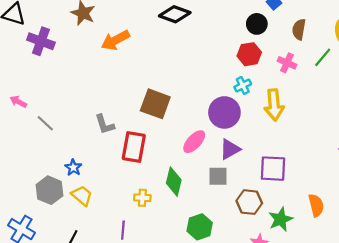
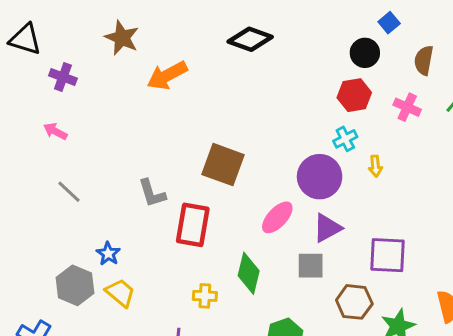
purple cross: (41, 41) -> (63, 77), size x0.7
pink arrow: (18, 102) -> (55, 131), moved
yellow arrow: (274, 105) -> (375, 166), moved, size x0.5

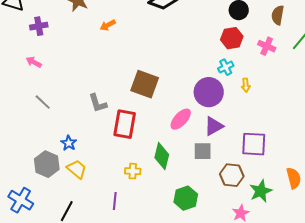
orange arrow: (167, 75) -> (108, 25), size x0.6
purple cross: (63, 77) -> (39, 26), turned -30

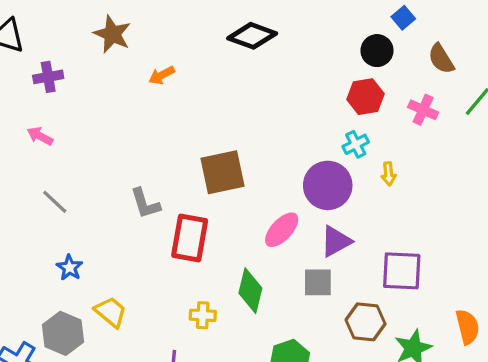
brown semicircle: (278, 15) -> (441, 59), turned -42
brown square: (145, 84) -> (222, 172), turned -32
blue star: (69, 143) -> (70, 268), moved
gray hexagon: (47, 164) -> (63, 333), moved

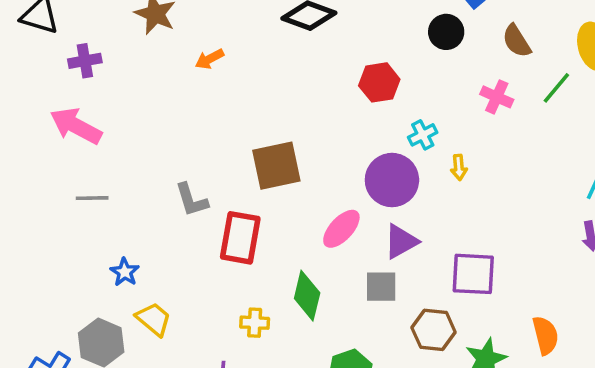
red hexagon: (366, 97) -> (379, 82), moved
pink arrow: (40, 136) -> (76, 126), size x1.8
gray line: (55, 202) -> (92, 198), turned -44
blue star: (70, 268) -> (125, 272), moved

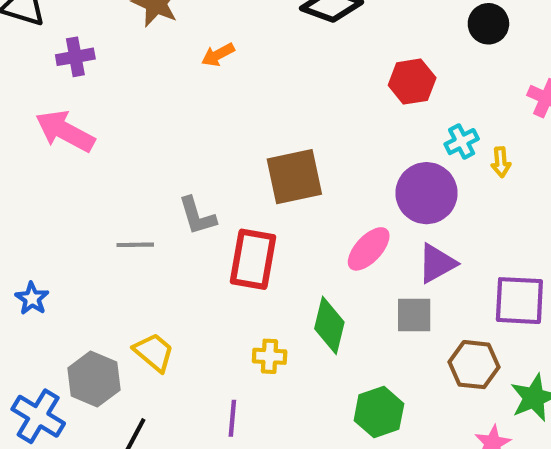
yellow arrow: (459, 167) -> (501, 162), moved
gray line: (92, 198) -> (135, 245), moved
blue star: (125, 272) -> (32, 298), moved

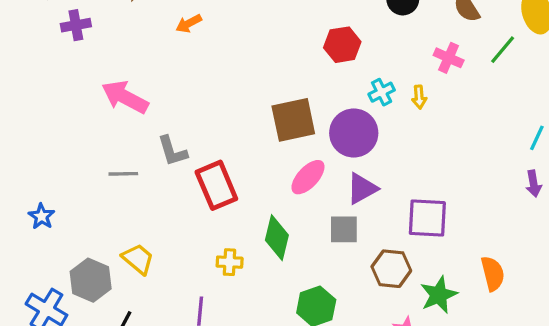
pink arrow: (65, 131) -> (125, 97), moved
yellow arrow: (501, 162) -> (419, 97), moved
brown square: (294, 177) -> (293, 120), moved
red rectangle: (253, 259) -> (216, 185), turned -33

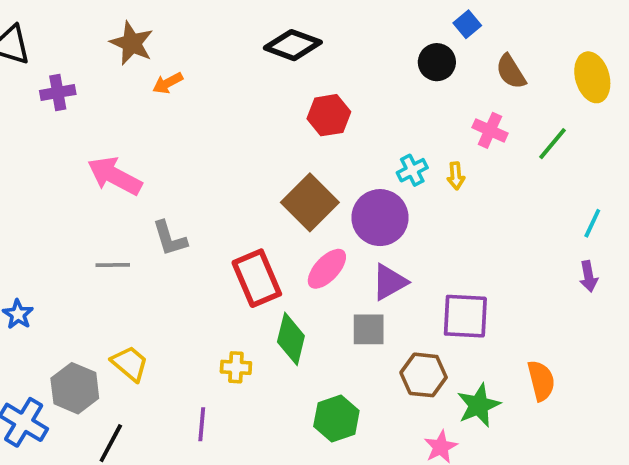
orange arrow: (189, 23) -> (168, 83), moved
red hexagon: (342, 45) -> (329, 115), moved
green line: (503, 50) -> (553, 144), moved
brown square: (293, 120) -> (310, 202), turned -33
red rectangle: (216, 185) -> (257, 278), moved

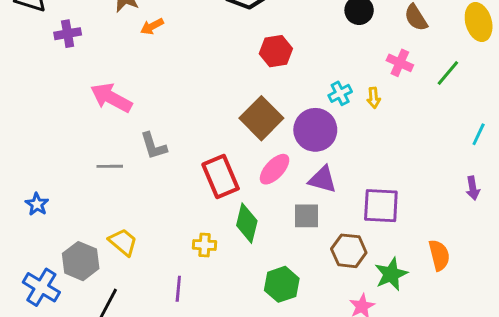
purple arrow: (589, 276) -> (473, 188), moved
purple triangle: (389, 282) -> (323, 179), turned 44

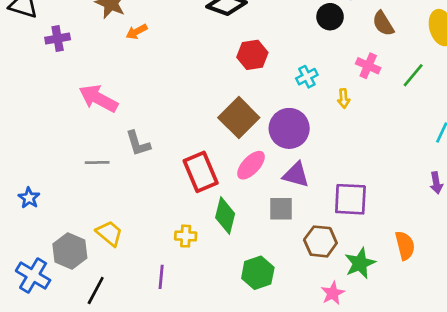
cyan cross: (340, 93) -> (307, 77), moved

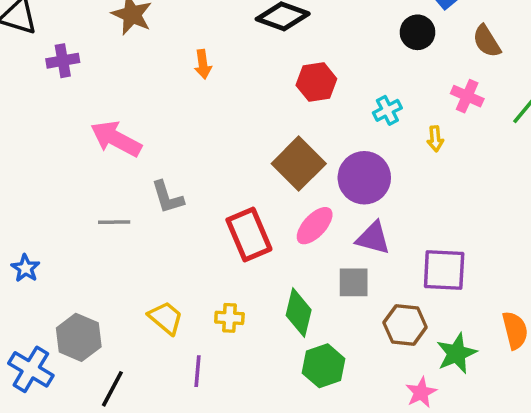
orange arrow: (137, 32) -> (203, 64), moved, turned -70
green diamond: (225, 216) -> (299, 313), moved
yellow trapezoid: (109, 233) -> (166, 318), moved

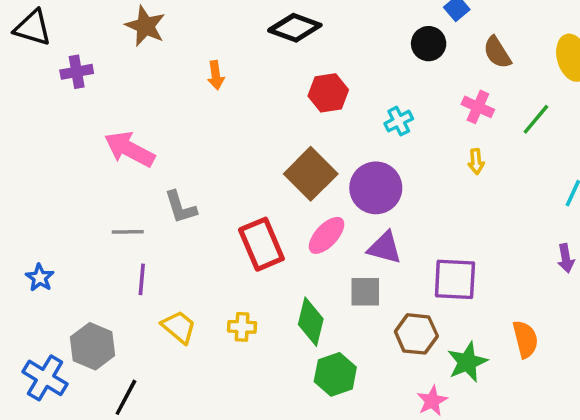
yellow arrow: (435, 139) -> (476, 161), moved
purple line: (198, 371) -> (142, 279), moved

